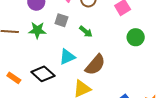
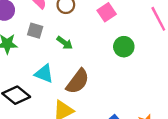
cyan triangle: (67, 57) -> (44, 74), turned 48

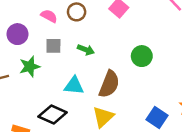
green circle: (124, 47) -> (142, 56), moved

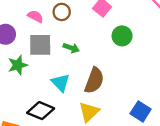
gray square: (53, 46) -> (40, 45), size x1.5
green circle: (142, 56) -> (122, 36), moved
cyan triangle: (74, 86) -> (61, 83), turned 42

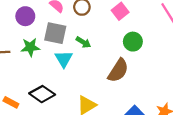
brown semicircle: (94, 80) -> (118, 71), moved
cyan triangle: (61, 83) -> (64, 59), moved

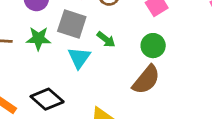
green circle: (133, 42) -> (153, 46), moved

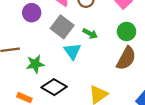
gray square: (72, 24) -> (62, 27), turned 30
green star: (38, 38) -> (35, 64), moved

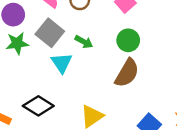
green star: (35, 64) -> (17, 43), moved

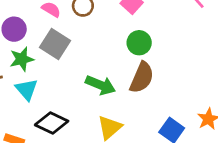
green arrow: (84, 42) -> (101, 85), moved, size x1.5
cyan triangle: (62, 63) -> (27, 89), moved

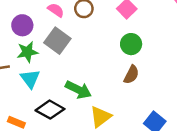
brown semicircle: (142, 78) -> (131, 75), size x0.7
green arrow: (101, 85) -> (78, 90), moved

